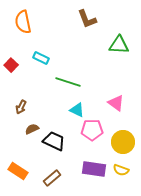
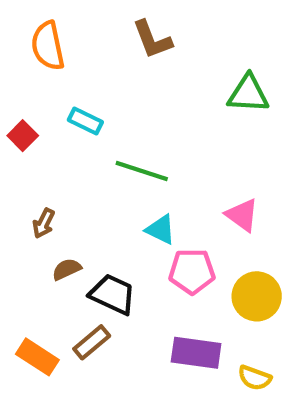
brown L-shape: (87, 19) -> (152, 40), moved
yellow semicircle: (121, 170) -> (255, 378), moved
brown rectangle: (52, 178) -> (92, 342), moved

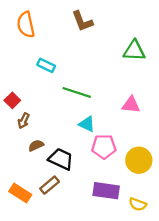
red square: (23, 136) -> (12, 100), moved
pink triangle: (242, 215) -> (131, 105), moved, turned -30

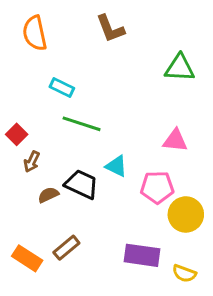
green line: (77, 92) -> (82, 124), moved
pink pentagon: (104, 147) -> (157, 187), moved
black trapezoid: (61, 159) -> (82, 184), moved

